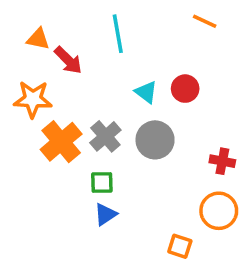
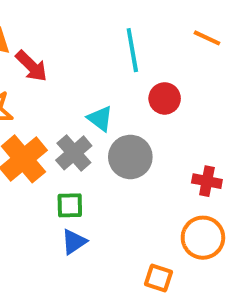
orange line: (205, 21) -> (207, 38), moved
cyan line: (118, 34) -> (132, 50), moved
cyan triangle: (146, 92) -> (100, 119), moved

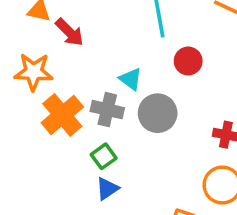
gray cross: (74, 153) -> (107, 110), turned -36
green square: (70, 205) -> (104, 156), turned -35

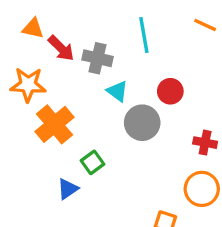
red circle: (188, 61) -> (170, 91), moved
gray cross: (107, 110) -> (98, 58), moved
blue triangle: (107, 189) -> (68, 189), moved

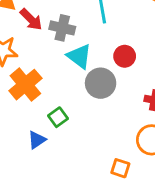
cyan triangle: (117, 91) -> (79, 56), size x1.4

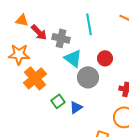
blue triangle: (37, 140) -> (76, 107), moved

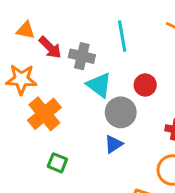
green square: (58, 101) -> (57, 163), moved, turned -32
blue triangle: (76, 107) -> (114, 144), moved

